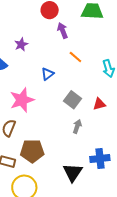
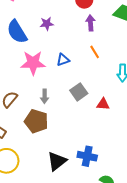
pink star: (22, 100) -> (33, 63), moved
gray arrow: (77, 126) -> (45, 96), moved, turned 144
brown pentagon: (32, 151) -> (36, 121), moved

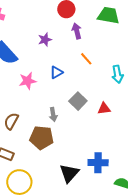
purple star: (47, 24) -> (45, 40), moved
pink star: (33, 63) -> (28, 81), size x0.7
gray arrow: (45, 96) -> (53, 114), moved

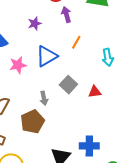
orange line: (86, 59) -> (76, 42), turned 72
blue triangle: (56, 72) -> (47, 56), size x1.6
brown pentagon: (42, 138) -> (33, 122), turned -30

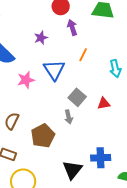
blue triangle: (47, 56) -> (54, 70), turned -30
gray arrow: (44, 98) -> (69, 117), moved

